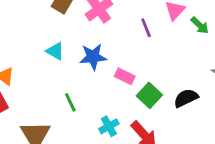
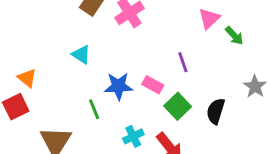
purple line: (146, 28) -> (183, 62), moved
blue star: (93, 57) -> (118, 86), moved
black semicircle: (186, 98) -> (216, 111), turned -50

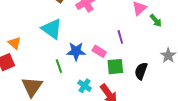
cyan triangle: (81, 55) -> (52, 29), size x1.6
green square: (178, 106) -> (115, 67), turned 36
cyan cross: (133, 136) -> (85, 86), turned -32

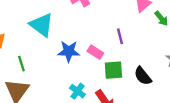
green line: (59, 66) -> (21, 64), moved
black semicircle: (141, 71) -> (143, 76), turned -60

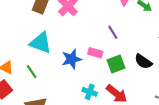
green line: (21, 64) -> (32, 72), moved

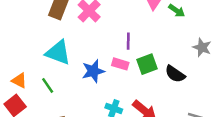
purple line: (113, 32) -> (128, 41), moved, turned 32
green square: (116, 64) -> (147, 64), moved

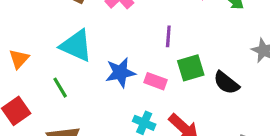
pink rectangle: (120, 64) -> (156, 81), moved
orange triangle: (19, 81) -> (19, 59), moved, turned 42

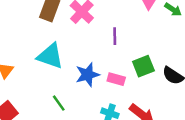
purple line: (168, 36) -> (115, 36), moved
green line: (60, 88) -> (59, 103), moved

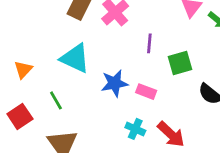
green square: (143, 66) -> (180, 63), moved
green line: (59, 103) -> (56, 100), moved

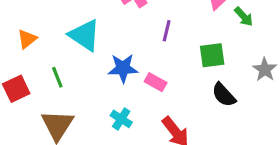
green square: (180, 63) -> (212, 55), moved
cyan cross: (135, 129) -> (121, 119), moved

